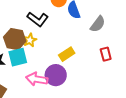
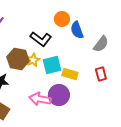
yellow rectangle: (67, 54) -> (70, 74), turned 49
red rectangle: (106, 54) -> (101, 74), moved
cyan square: (18, 57) -> (52, 65), moved

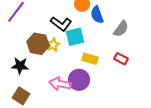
cyan square: (52, 65) -> (75, 37), moved
red rectangle: (101, 74) -> (121, 59), turned -48

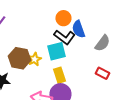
black L-shape: (61, 24) -> (64, 37), moved
yellow rectangle: (90, 59) -> (59, 75), moved, turned 56

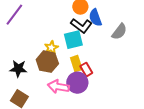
brown hexagon: (19, 58) -> (47, 62), moved
red rectangle: (102, 73) -> (86, 70), moved, turned 32

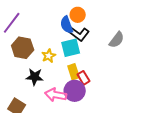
blue semicircle: (95, 18) -> (67, 25), moved
brown hexagon: (47, 62) -> (23, 48), moved
black star: (18, 69) -> (35, 77), moved

